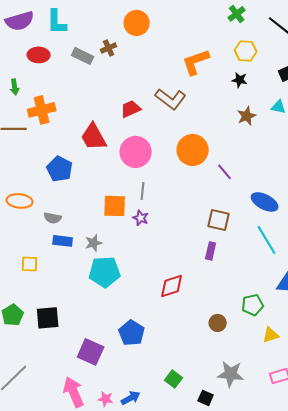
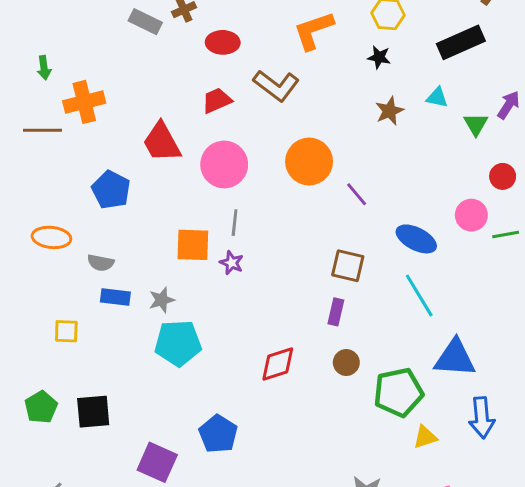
red ellipse: (39, 55) -> (223, 42), moved
green pentagon: (253, 305) -> (398, 392), size x1.5
brown circle: (218, 323) -> (346, 363), moved

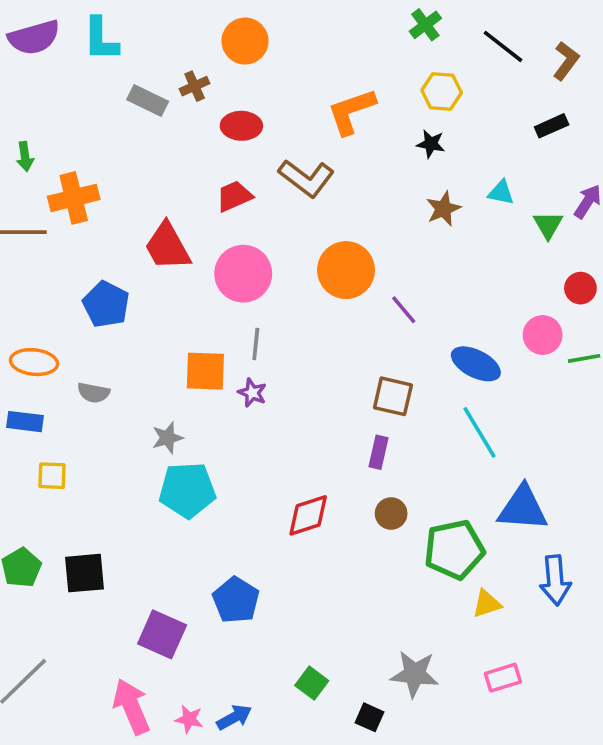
black rectangle: (461, 42) -> (552, 126), moved, size x0.6
blue rectangle: (115, 297) -> (25, 422), moved

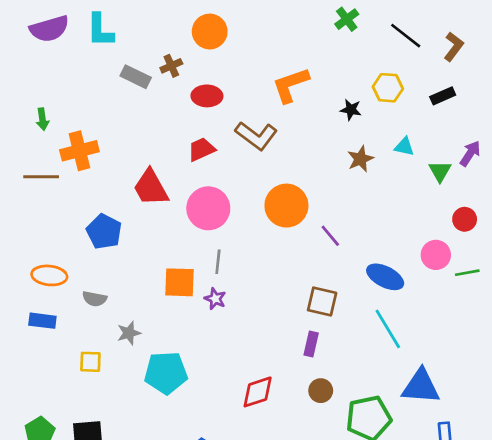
yellow hexagon: (442, 92) -> (388, 88), moved
gray star: (167, 438) -> (129, 333), moved
yellow square: (52, 476) -> (90, 362), moved

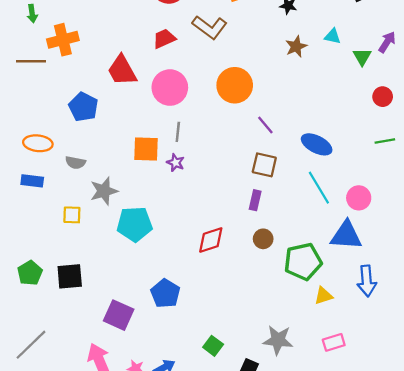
purple line: (330, 236) -> (265, 125), moved
pink circle: (436, 255) -> (359, 198), moved
gray star: (129, 333) -> (104, 191), size x1.4

